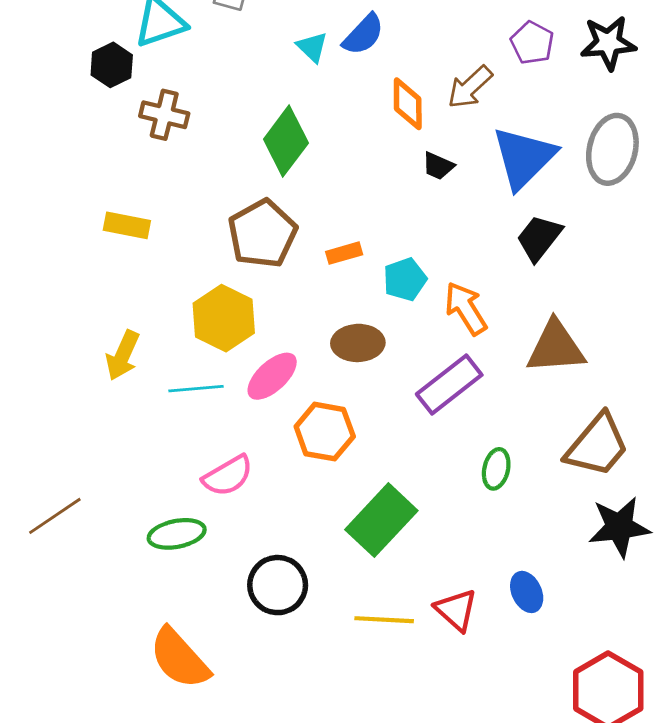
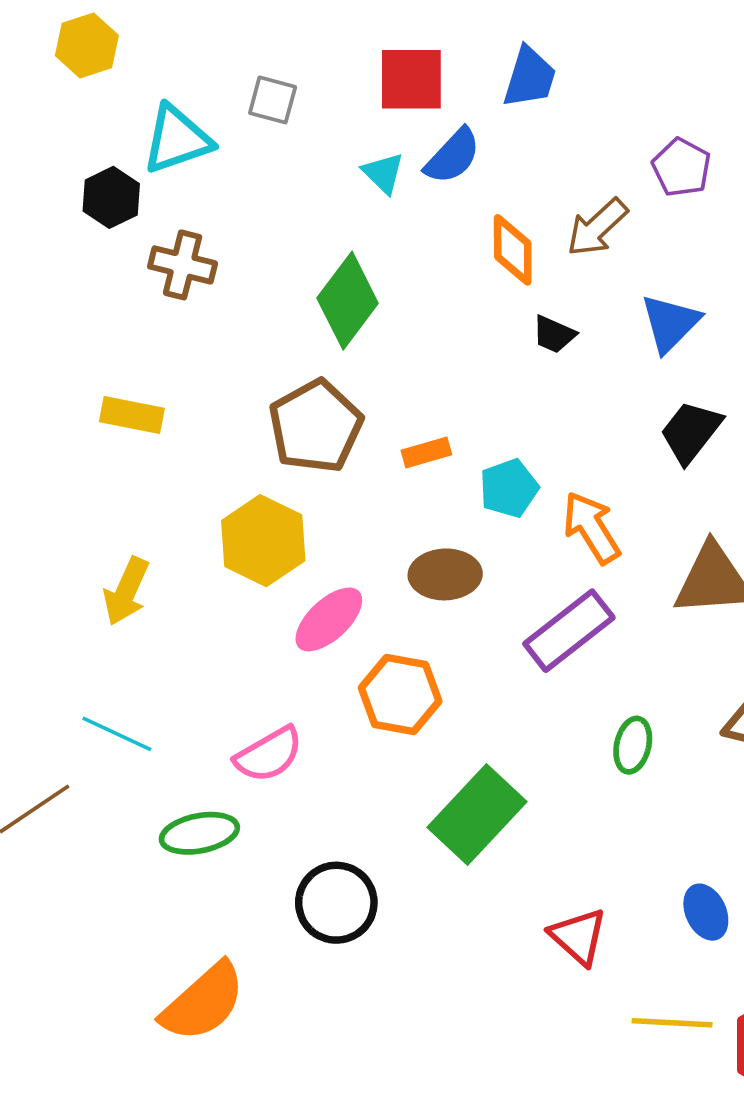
blue triangle: (524, 158) -> (670, 323), size x0.7
cyan line: (196, 389) -> (117, 734), moved, turned 30
blue ellipse: (527, 592) -> (706, 912), moved
yellow line: (384, 620) -> (672, 1023), moved
orange semicircle: (179, 658) -> (203, 1002), turned -90

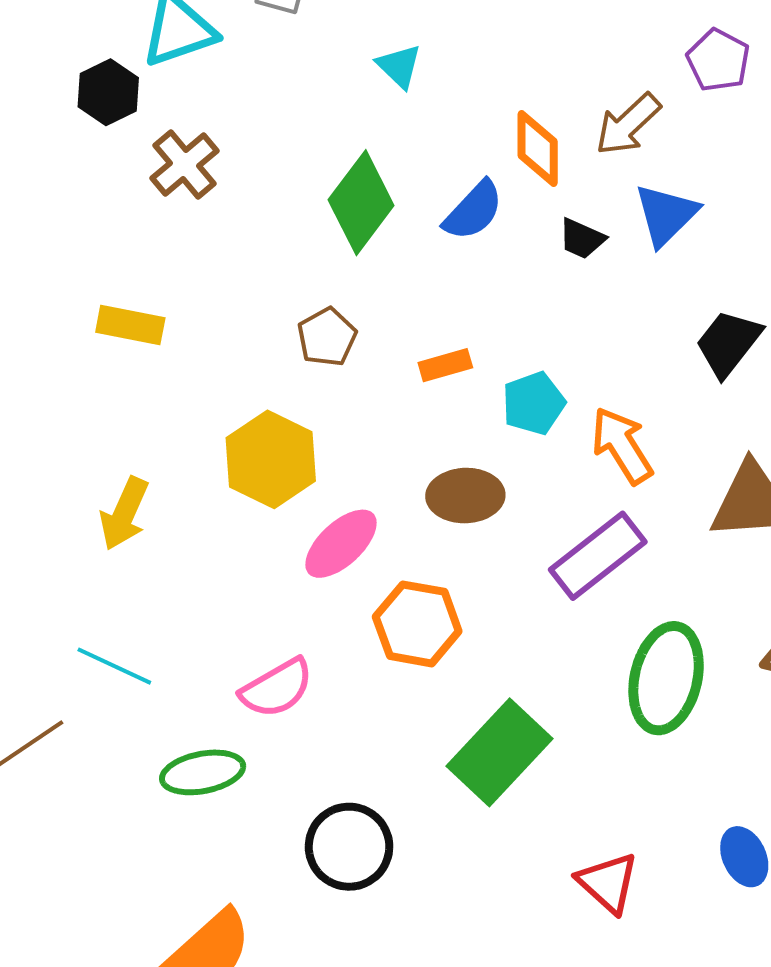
blue semicircle: (453, 156) -> (473, 211), moved
brown cross: (183, 265) -> (184, 165), turned 36
blue triangle: (670, 323) -> (666, 215), moved
brown pentagon: (316, 426) -> (327, 337), size x0.6
green ellipse: (633, 745) -> (666, 678), size x1.8

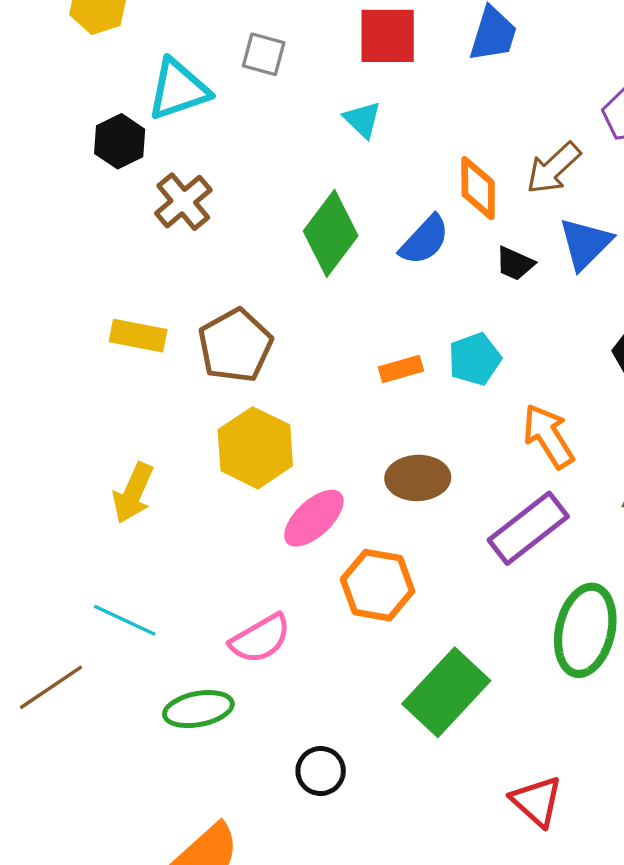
brown pentagon: (327, 337) -> (235, 346), moved, size x1.5
cyan pentagon: (534, 403) -> (475, 359), moved
black circle: (349, 847) -> (321, 771), size x0.7

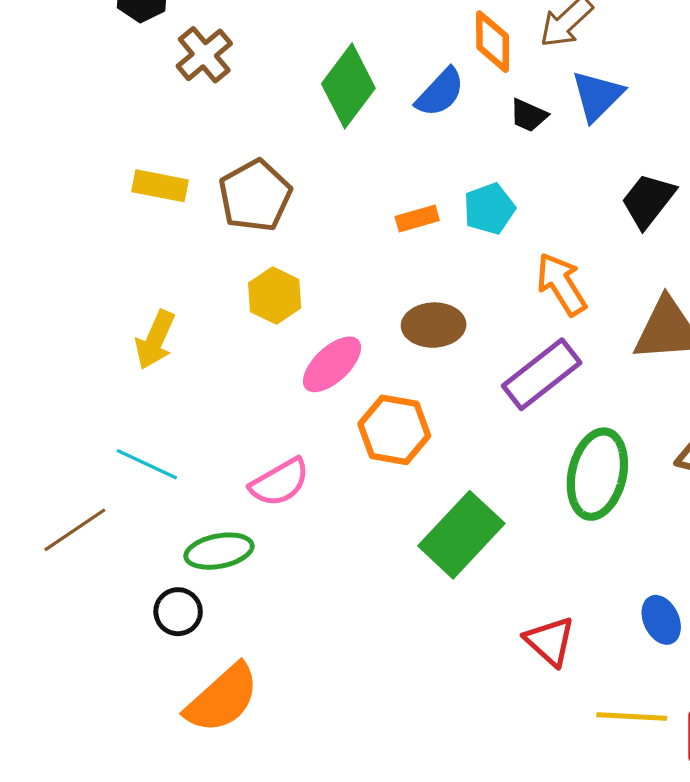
yellow hexagon: (255, 448) -> (275, 296), size x0.7
black circle: (321, 771) -> (178, 612), moved

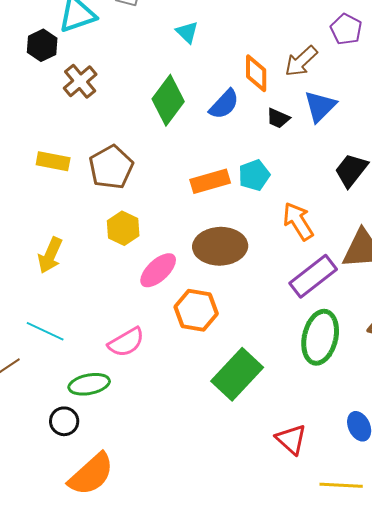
orange rectangle: (417, 219) -> (210, 181), size x1.5
brown ellipse: (434, 325) -> (220, 246), size x1.4
purple rectangle: (542, 374) -> (313, 276), moved

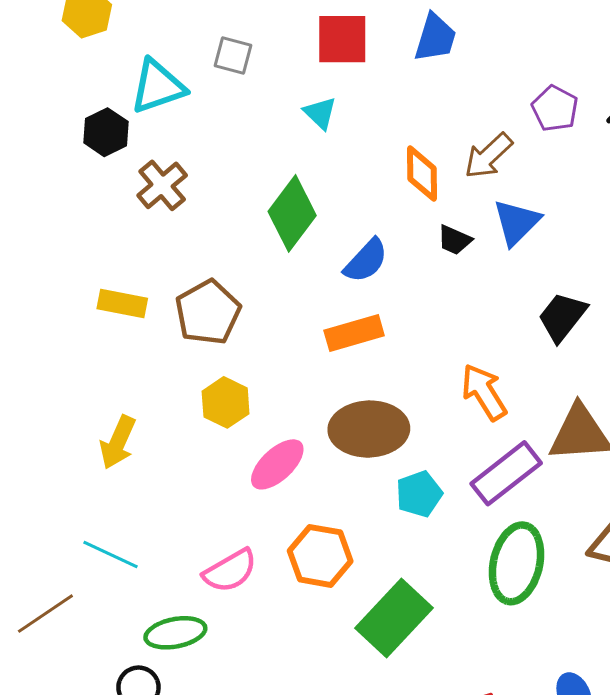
blue semicircle: (224, 104) -> (366, 261), moved
cyan pentagon: (254, 175) -> (419, 494), moved
orange hexagon: (196, 310) -> (320, 556), moved

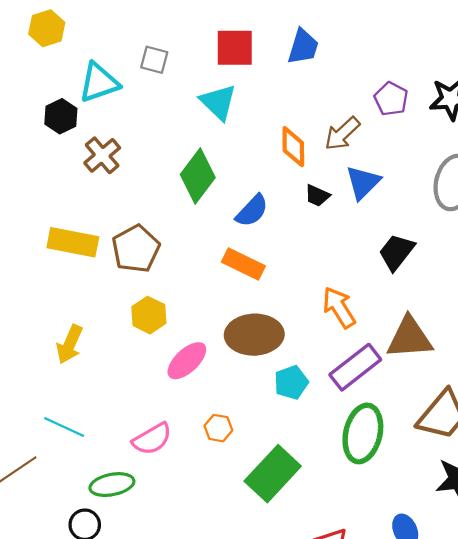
cyan triangle: (320, 113) -> (218, 102), size x1.5
yellow rectangle: (122, 303) -> (73, 242), size x1.4
orange rectangle: (354, 333) -> (243, 264), turned 42
orange hexagon: (320, 556) -> (218, 428), size x0.6

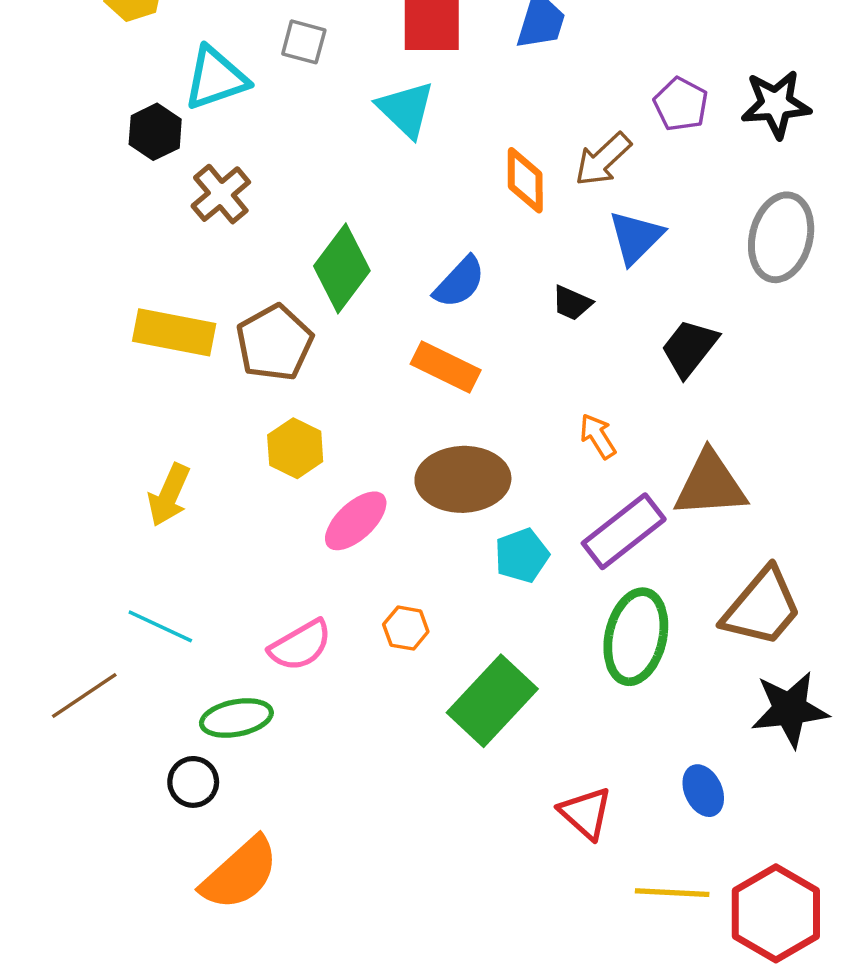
green diamond: (198, 176) -> (342, 268), moved
black trapezoid: (317, 196) -> (572, 303), moved
orange arrow: (339, 307) -> (598, 436), size x0.7

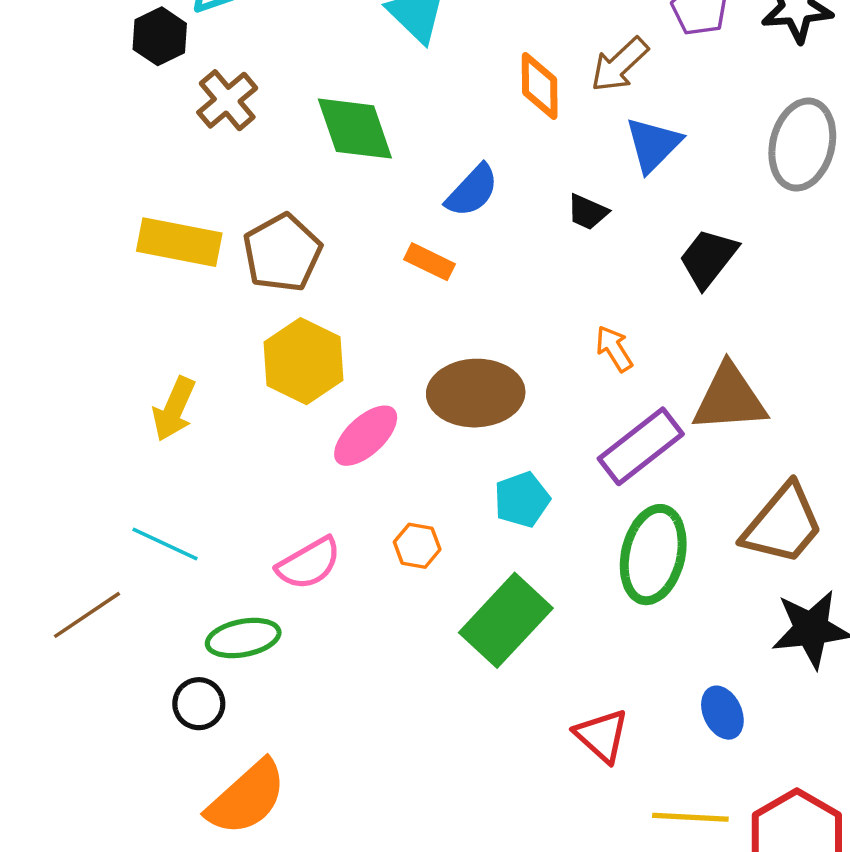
green diamond: (342, 268) -> (355, 129), moved, turned -56
orange rectangle: (446, 367) -> (430, 262), moved, size x0.7
yellow hexagon: (295, 448) -> (304, 361), size x1.4
cyan pentagon: (522, 555) -> (522, 500), moved

